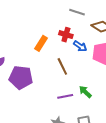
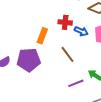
purple pentagon: (21, 77) -> (29, 60), moved

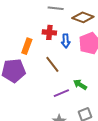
blue arrow: (81, 31) -> (66, 41), turned 64

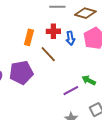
orange rectangle: (27, 46) -> (29, 37), moved
brown line: (52, 64) -> (48, 54), moved

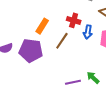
orange rectangle: (29, 37) -> (42, 26), moved
brown line: (48, 54) -> (62, 41), turned 60

